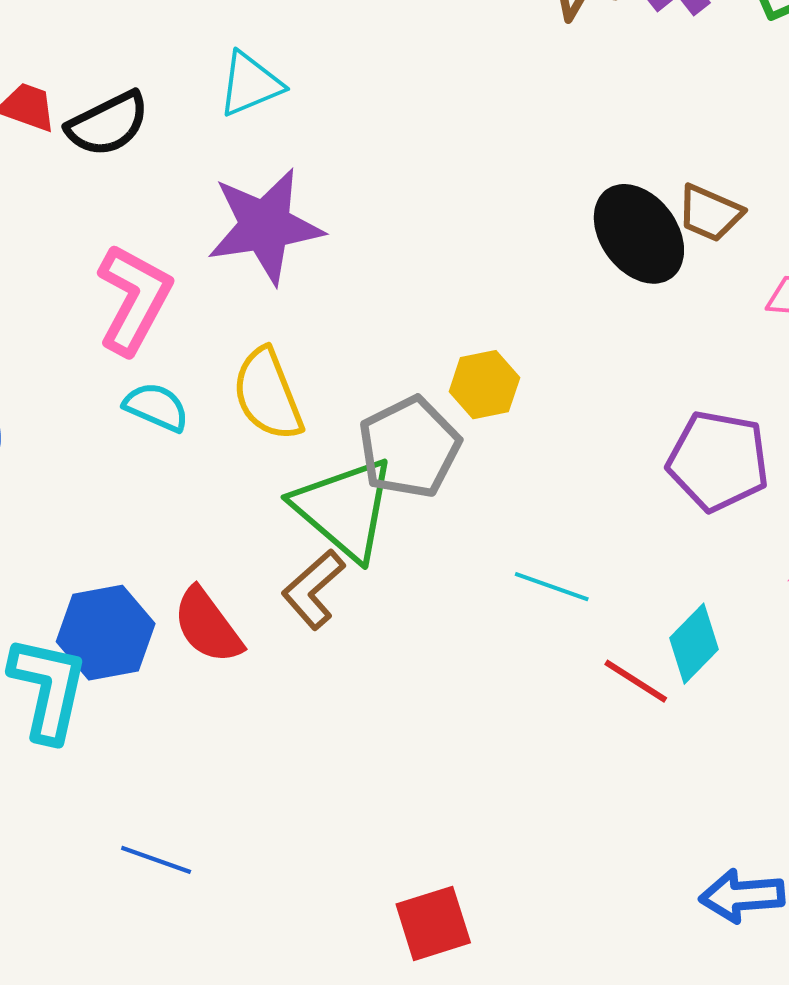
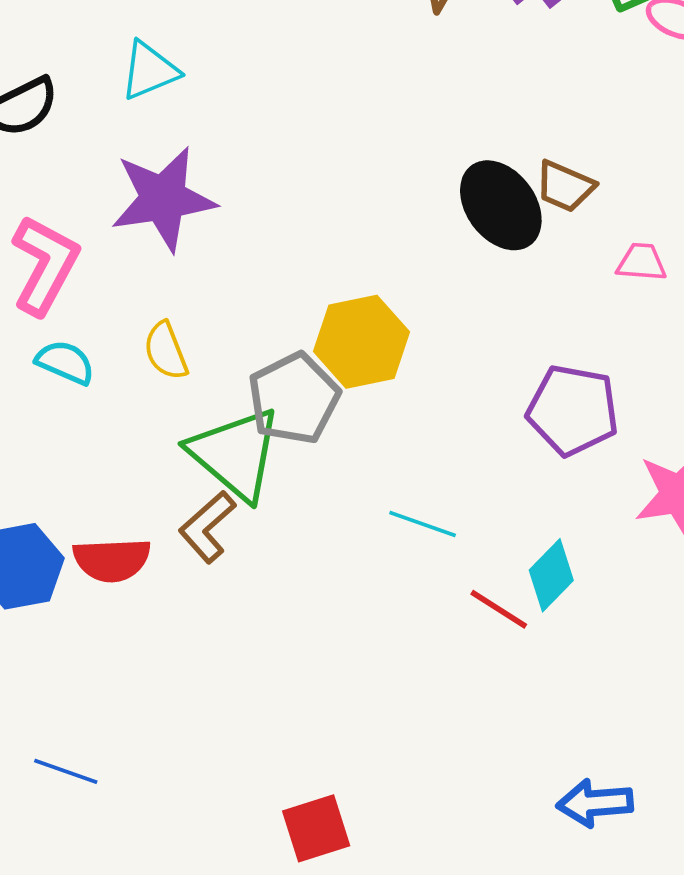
yellow hexagon: (484, 385) -> (362, 342), size x1.5
yellow semicircle: (268, 394) -> (166, 351), size x0.7
red semicircle: (208, 626) -> (112, 560), turned -56

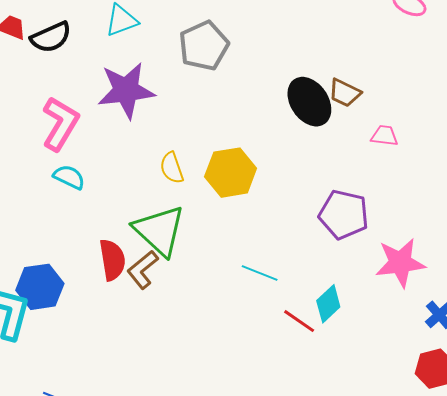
yellow semicircle: (166, 351) -> (172, 168), moved
gray pentagon: (294, 398) -> (204, 46), moved
red semicircle: (112, 560) -> (112, 260), moved, turned -99

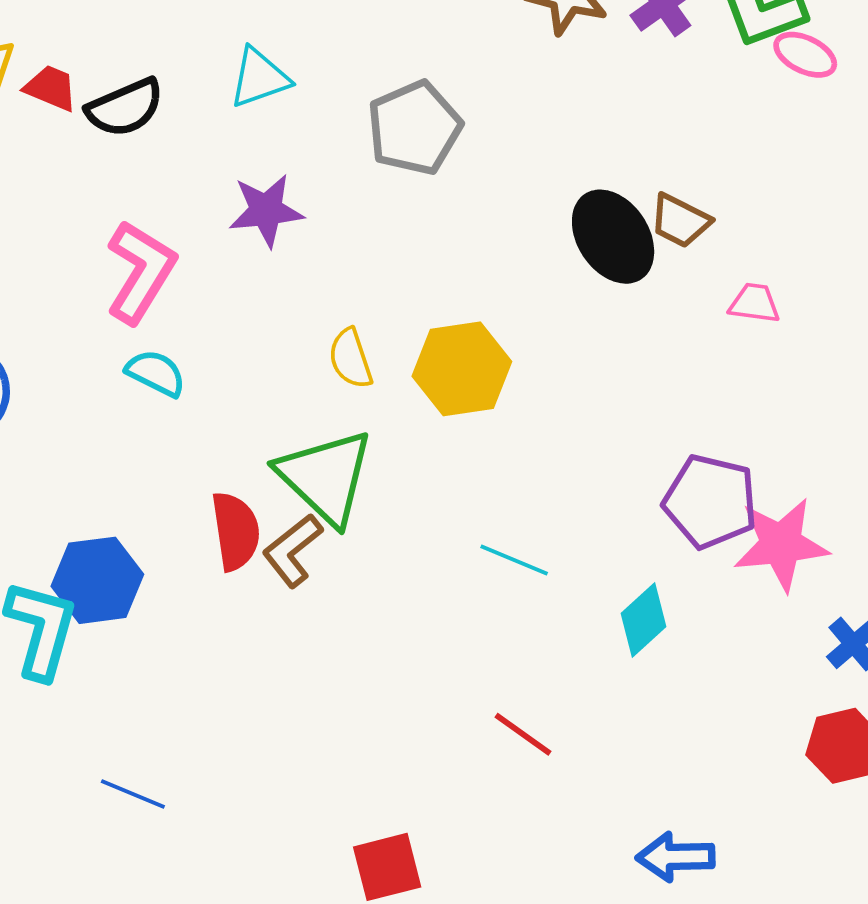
purple star: (126, 90) -> (266, 210), size x0.7
purple pentagon: (344, 215) -> (710, 501), moved
red line: (299, 321) -> (523, 734), moved

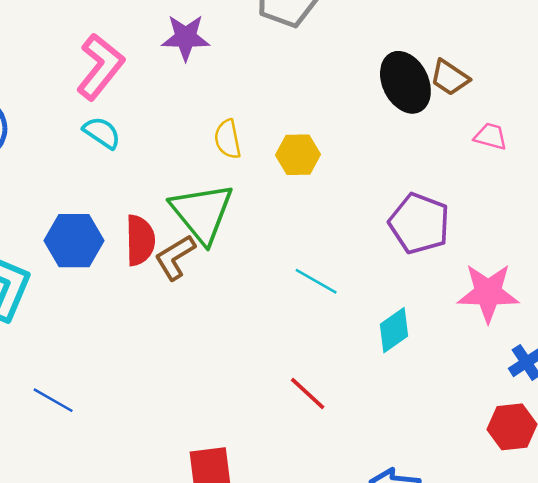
yellow hexagon: (462, 369) -> (298, 155), size x0.7
purple pentagon: (710, 501) -> (419, 223), moved
blue hexagon: (97, 580) -> (74, 241), moved

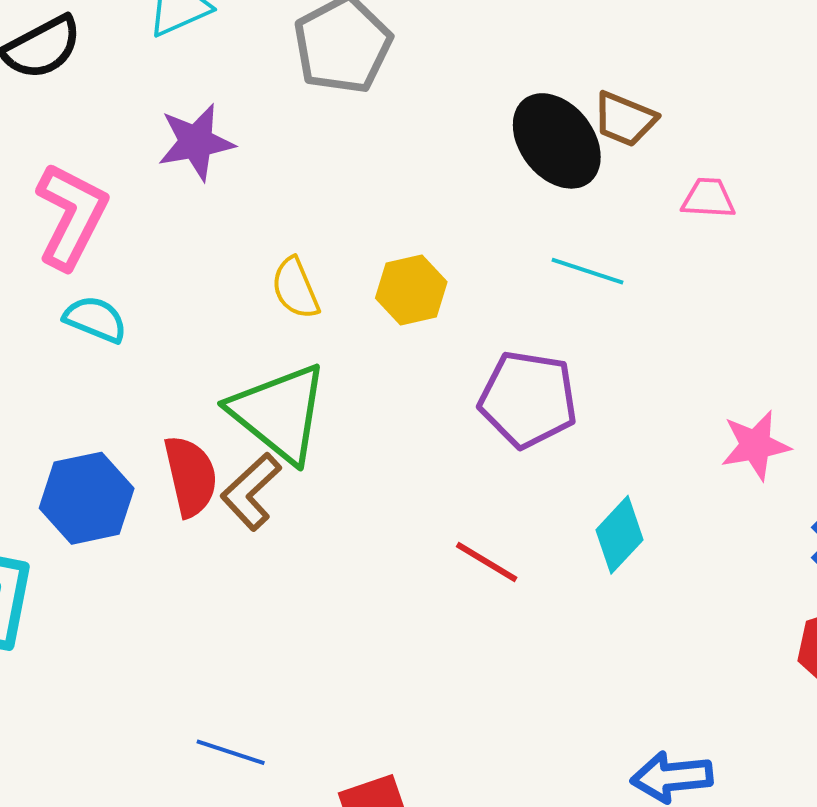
purple pentagon: (419, 223) -> (528, 399), moved
cyan line: (316, 281) -> (587, 271), moved
pink star: (488, 293) -> (755, 445), size x0.7
red line: (308, 393) -> (487, 562), moved
blue line: (53, 400) -> (231, 752), moved

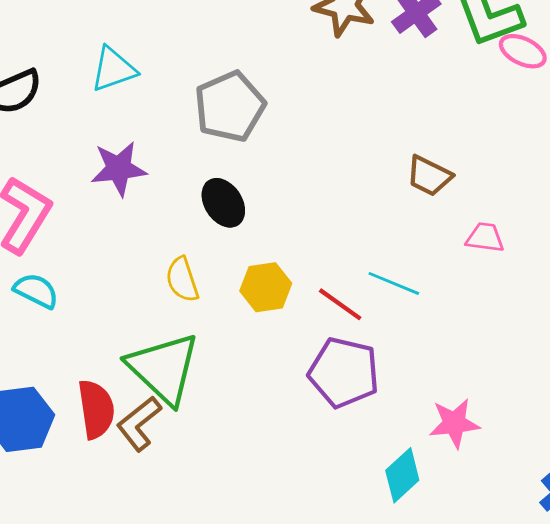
black ellipse: (557, 141) -> (223, 203), moved, size x0.7
pink star: (755, 445) -> (454, 423), moved
red line: (487, 562) -> (340, 304), moved

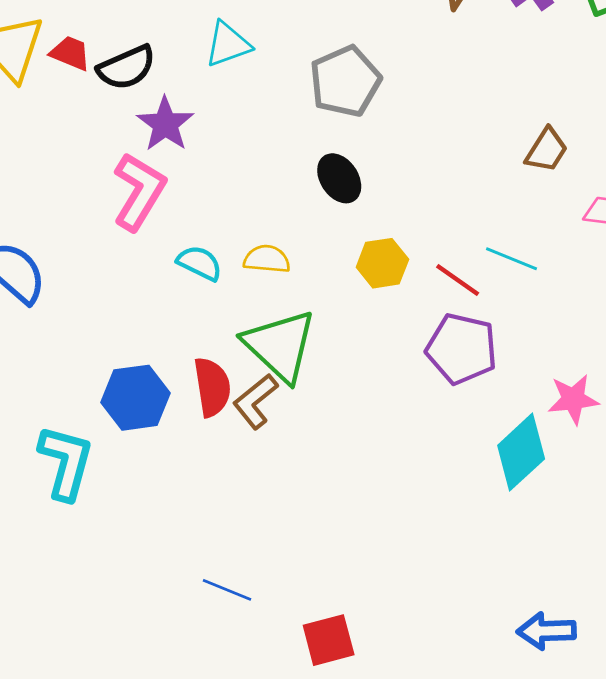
purple star: (119, 169) -> (165, 124), moved, turned -30
brown trapezoid: (429, 176) -> (547, 150), turned -84
yellow semicircle: (182, 280) -> (267, 259), moved, turned 114
cyan semicircle: (36, 291) -> (200, 263), moved
cyan diamond: (402, 475) -> (521, 452), size x1.4

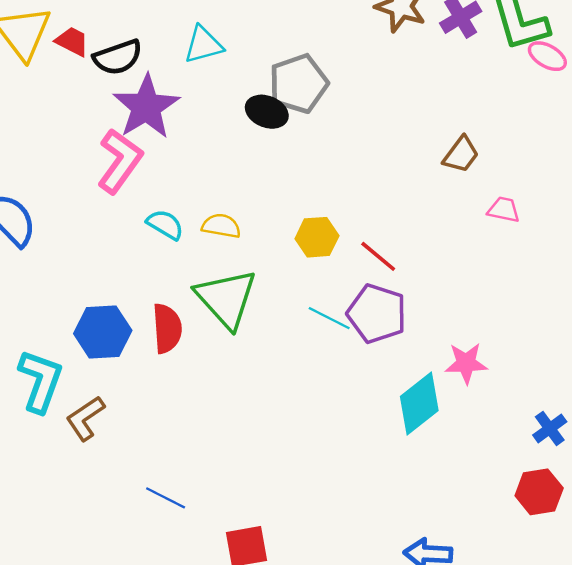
purple star: (165, 124) -> (146, 107), size x1.4
black ellipse: (339, 178) -> (267, 112), moved, turned -39
cyan line: (512, 259) -> (329, 318), moved
brown L-shape: (255, 401) -> (85, 418), moved

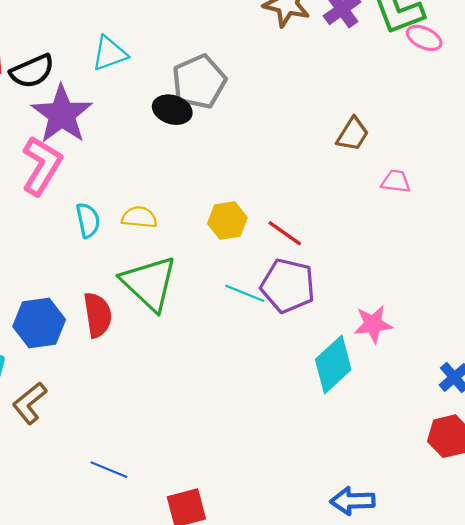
cyan semicircle: (165, 225) -> (88, 220), turned 52

